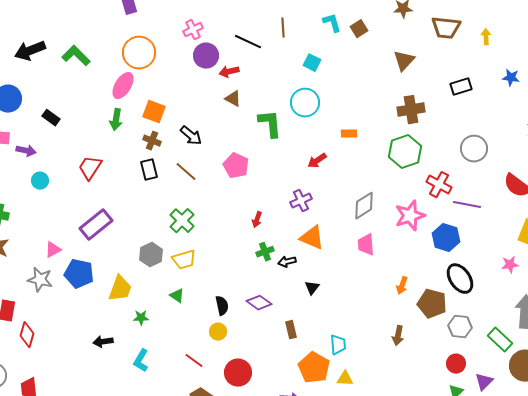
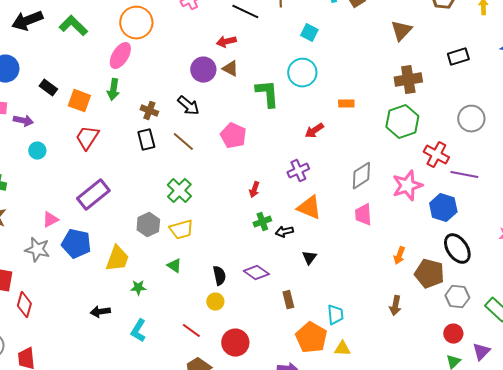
purple circle: (206, 56) -> (203, 70), moved
orange square: (154, 112) -> (79, 101), moved

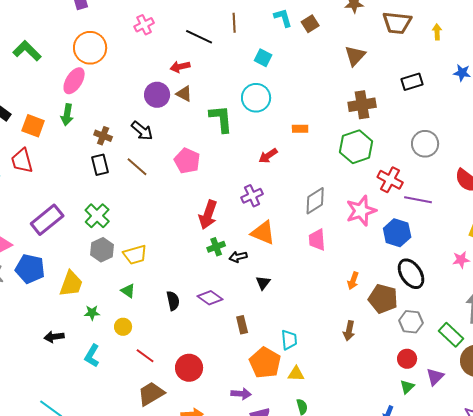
red trapezoid: (87, 138) -> (22, 161), moved, turned -48
red arrow: (254, 190) -> (208, 215), size x1.8
green cross: (179, 191) -> (97, 216), moved
yellow circle: (215, 302) -> (123, 327), moved

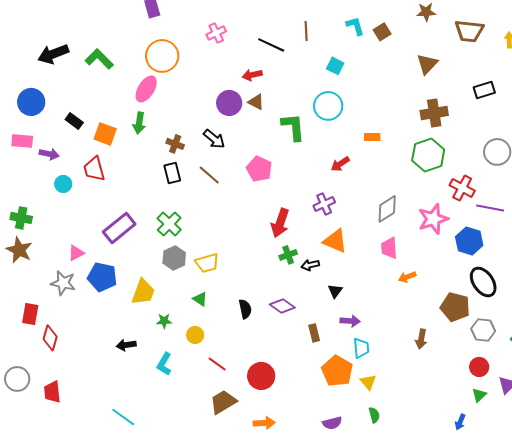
orange arrow: (353, 281) -> (407, 277), moved, turned 48
yellow triangle: (296, 374) -> (368, 382), turned 48
purple arrow: (241, 394) -> (350, 321), moved

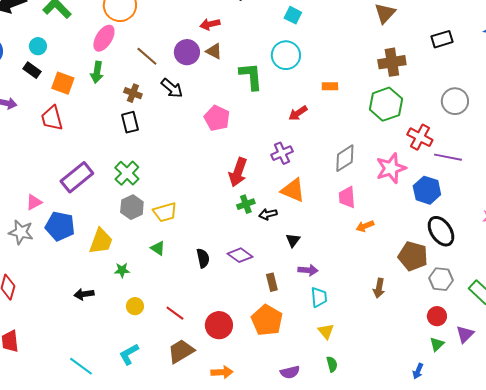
brown line: (209, 175) -> (147, 56), moved
cyan circle: (63, 184) -> (38, 46), moved
yellow circle: (195, 335) -> (135, 306), moved
cyan L-shape: (164, 364) -> (129, 354), moved, turned 30
orange pentagon: (337, 371) -> (267, 320), moved

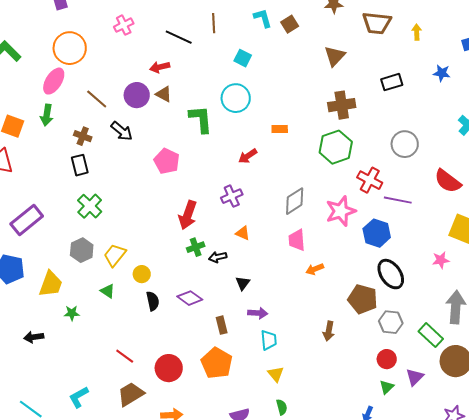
green cross: (127, 173) -> (90, 206), moved
orange triangle: (293, 190) -> (243, 233), size x0.6
yellow trapezoid: (165, 212) -> (115, 255), turned 145
yellow circle: (135, 306) -> (142, 274), moved

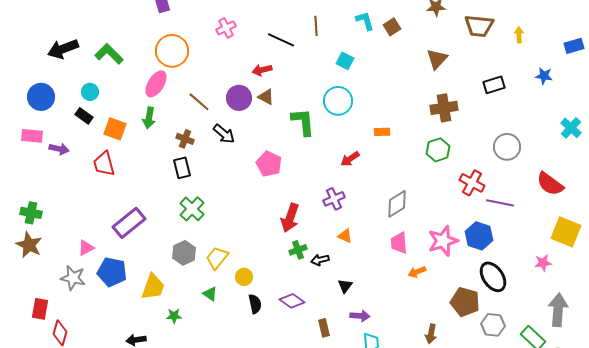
green hexagon: (336, 147) -> (438, 150), size x0.7
pink star: (341, 211) -> (443, 241), moved

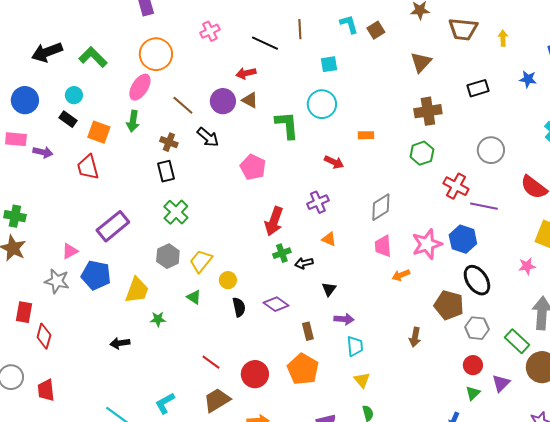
cyan square: (345, 61) -> (329, 64), turned -36
red arrow: (350, 159) -> (334, 162), turned -120

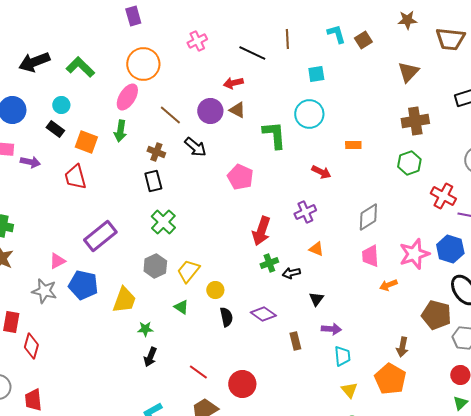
black arrow: (120, 343) -> (150, 357), moved, turned -60
orange pentagon: (303, 369) -> (390, 379), moved

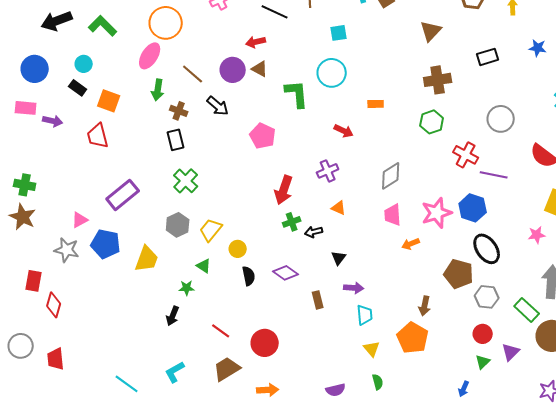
green arrow: (120, 131) -> (158, 90), moved
green star: (145, 329) -> (187, 288), moved

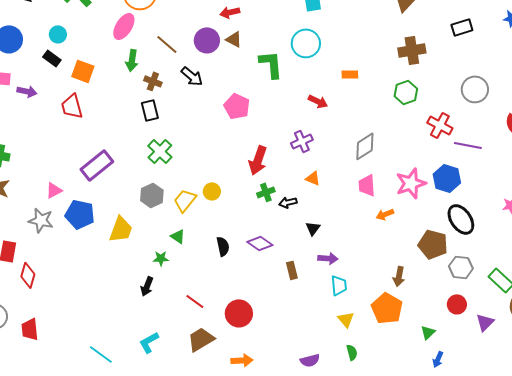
yellow circle: (238, 249) -> (212, 191), moved
green triangle: (483, 362) -> (428, 332), moved

